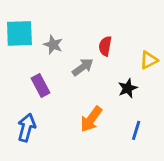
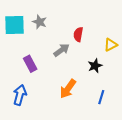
gray star: (53, 45) -> (40, 22), moved

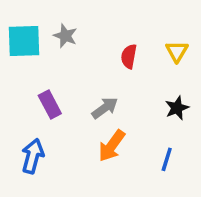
yellow triangle: (111, 45) -> (177, 51), moved, turned -32
gray arrow: (62, 50) -> (105, 108), moved
black star: (95, 66) -> (177, 108), moved

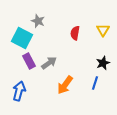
cyan square: (24, 41) -> (22, 38), moved, turned 30
gray arrow: (105, 108) -> (49, 63), moved
blue line: (167, 159) -> (95, 83), moved

